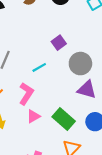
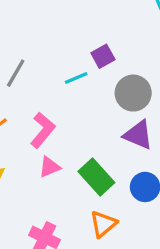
cyan line: (39, 67) -> (76, 78), moved

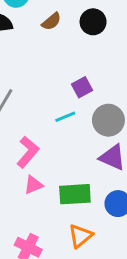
cyan line: (76, 78) -> (65, 117), moved
green rectangle: (96, 177) -> (75, 194), turned -52

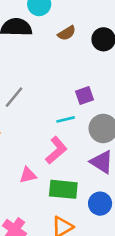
pink L-shape: (28, 152) -> (56, 150), moved

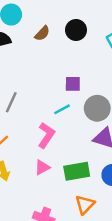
purple square: (85, 96) -> (73, 84), turned 35
pink L-shape: (56, 150) -> (46, 135), moved

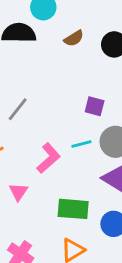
cyan line: (62, 109) -> (81, 144), moved
pink triangle: (42, 167) -> (18, 192), moved, turned -42

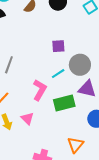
green rectangle: (73, 209) -> (64, 103), moved

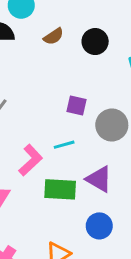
gray circle: (80, 65) -> (112, 125), moved

